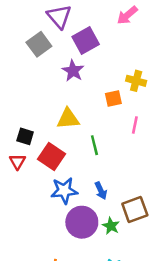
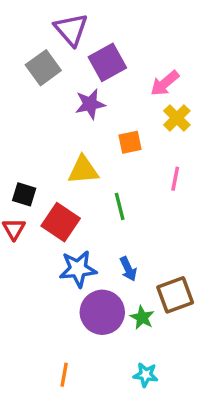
pink arrow: (127, 15) -> (165, 83), moved
purple star: (73, 71) -> (90, 104), turned 30
yellow cross: (136, 81) -> (177, 118), turned 30
orange square: (113, 99) -> (130, 142), moved

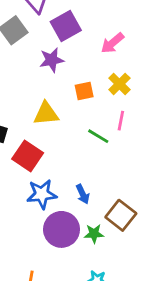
yellow cross: (177, 118) -> (119, 84), moved
green line: (120, 206) -> (98, 136), moved, turned -45
brown square: (175, 295) -> (121, 215), turned -32
green star: (142, 317) -> (94, 234), turned -30

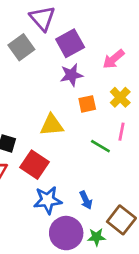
purple star: (52, 60) -> (71, 75), moved

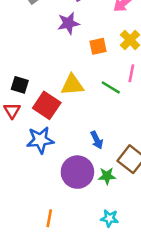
purple star: (71, 75) -> (68, 23), moved
yellow triangle: (52, 125) -> (72, 85), moved
blue star: (48, 200) -> (40, 140), moved

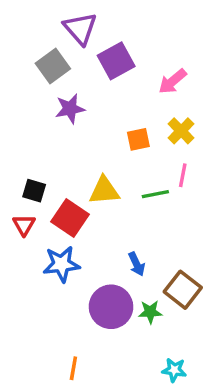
purple star: (68, 23) -> (70, 109), moved
green line: (111, 87) -> (155, 194), turned -42
cyan star: (109, 218) -> (174, 370), moved

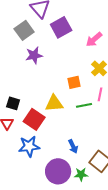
orange square: (138, 139) -> (74, 82), moved

